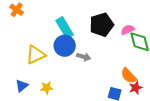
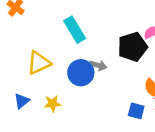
black pentagon: (102, 25) -> (133, 47), moved
blue circle: (65, 46) -> (81, 73), moved

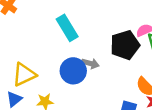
yellow triangle: (39, 63) -> (24, 75), moved

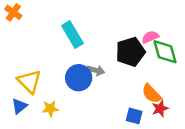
yellow triangle: (24, 75) -> (29, 81), turned -50

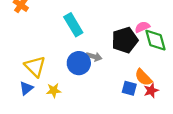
blue square: (134, 116) -> (129, 88), moved

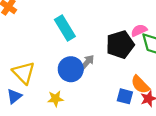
gray arrow: (94, 57) -> (87, 62), turned -64
yellow star: (54, 90) -> (55, 99), moved

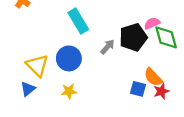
gray arrow: (87, 62) -> (108, 47), moved
blue circle: (71, 69) -> (69, 58), moved

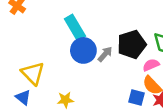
pink semicircle: (152, 23) -> (151, 65), moved
blue circle: (69, 58) -> (83, 50), moved
blue triangle: (28, 89) -> (23, 97), turned -42

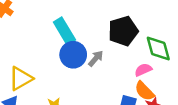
black pentagon: (132, 44) -> (123, 31), moved
yellow triangle: (33, 73) -> (21, 79), turned 45

